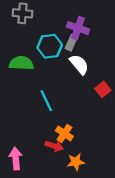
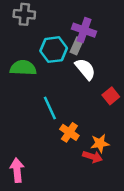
orange cross: (64, 134) -> (69, 132), moved
red arrow: (54, 146) -> (93, 157), moved
orange star: (76, 162) -> (100, 143), moved

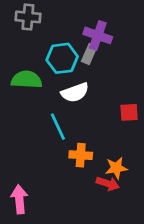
white semicircle: (85, 69) -> (75, 92), moved, turned 110
red square: (111, 96) -> (129, 112), turned 35
orange cross: (69, 132) -> (81, 155), turned -30

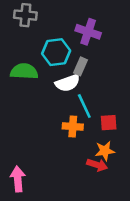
gray rectangle: (89, 54) -> (80, 66), moved
red square: (129, 112) -> (109, 123), moved
cyan line: (58, 127) -> (84, 106), moved
orange cross: (81, 155) -> (73, 126), moved

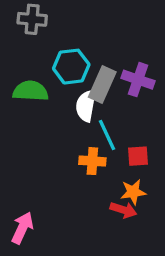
purple cross: (88, 32) -> (138, 80), moved
gray rectangle: (80, 66) -> (102, 84), size x1.5
white semicircle: (68, 83) -> (86, 106), turned 120
pink arrow: (18, 179) -> (22, 228), turned 30

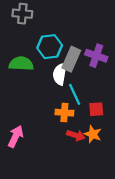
orange star: (133, 192) -> (93, 134), turned 30
red arrow: (123, 210) -> (76, 135), moved
pink arrow: (22, 228) -> (16, 136), moved

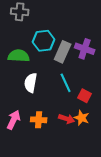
white semicircle: (60, 74) -> (31, 83), moved
red square: (96, 109) -> (85, 96), turned 32
orange cross: (64, 113) -> (39, 120), moved

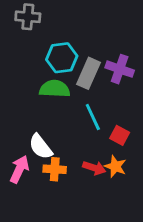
green semicircle: (19, 56) -> (55, 89), moved
white semicircle: (31, 83) -> (41, 147), moved, turned -48

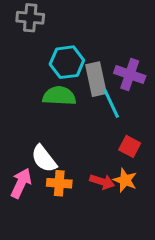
gray rectangle: (89, 73) -> (96, 79), turned -36
cyan line: (93, 117) -> (111, 104), moved

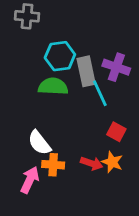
pink arrow: (21, 183) -> (30, 180), moved

